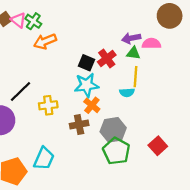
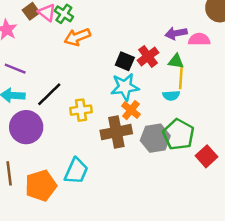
green triangle: (133, 53) -> (176, 61), moved
brown cross: (79, 124) -> (116, 132), size x1.4
green pentagon: (116, 151) -> (178, 134), moved

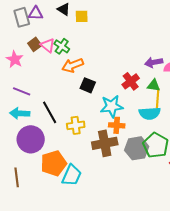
black square: (125, 61) -> (88, 85), moved
black line: (49, 94) -> (50, 112), turned -75
cyan semicircle: (171, 95) -> (150, 113), size x1.5
orange cross: (131, 110) -> (117, 125), turned -35
orange pentagon: (41, 186) -> (54, 163), moved

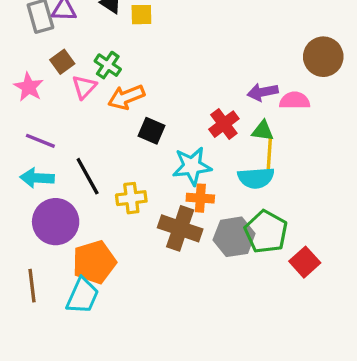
pink triangle: (48, 45) -> (84, 87), moved, turned 35
brown cross: (105, 143) -> (180, 228), turned 30
cyan trapezoid: (72, 175) -> (83, 296), moved

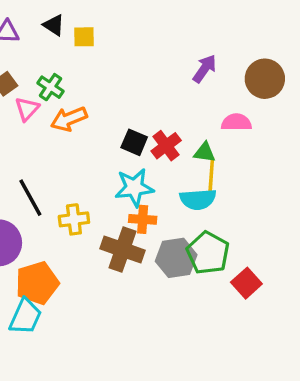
purple arrow: (263, 92) -> (205, 69), moved, turned 136
black square: (152, 131) -> (134, 142), moved

